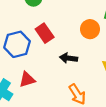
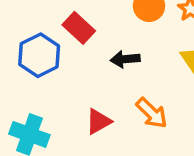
red triangle: (27, 80) -> (98, 121), moved

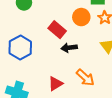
red rectangle: (79, 28) -> (57, 30), moved

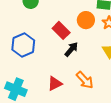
black arrow: (69, 48) -> (71, 49), turned 133

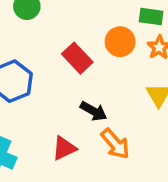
black arrow: (71, 49) -> (94, 111), moved, turned 77

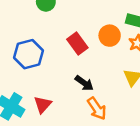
red triangle: (64, 148) -> (43, 105), moved, turned -30

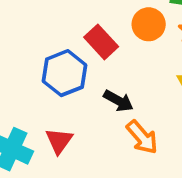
blue hexagon: (29, 54) -> (64, 73), moved

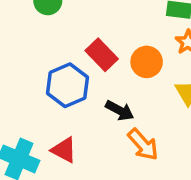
orange circle: (149, 24) -> (147, 62), moved
red triangle: (59, 141) -> (64, 150), turned -36

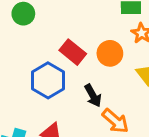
black arrow: (120, 110) -> (93, 96), turned 40

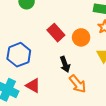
blue hexagon: (48, 80) -> (19, 55), moved

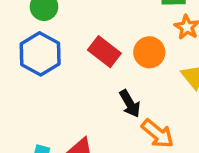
blue hexagon: (19, 55) -> (40, 54), moved

